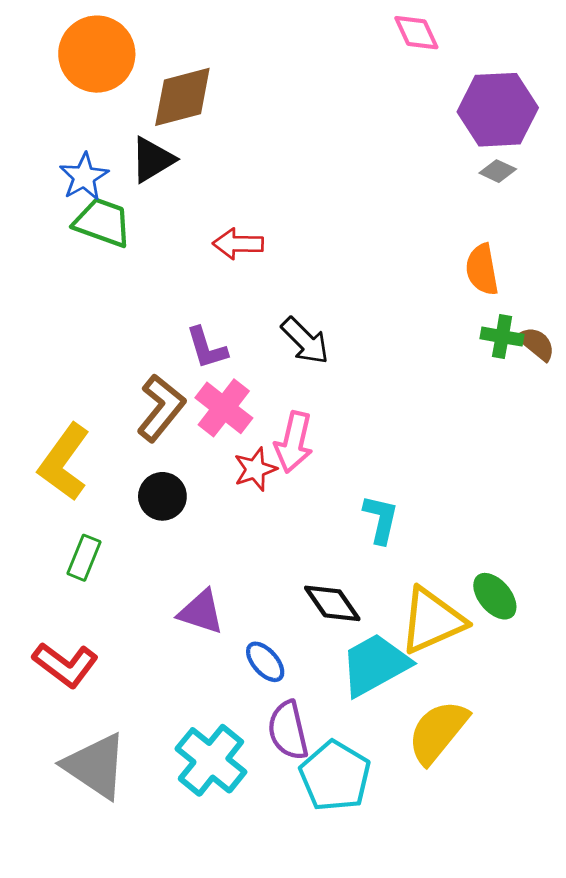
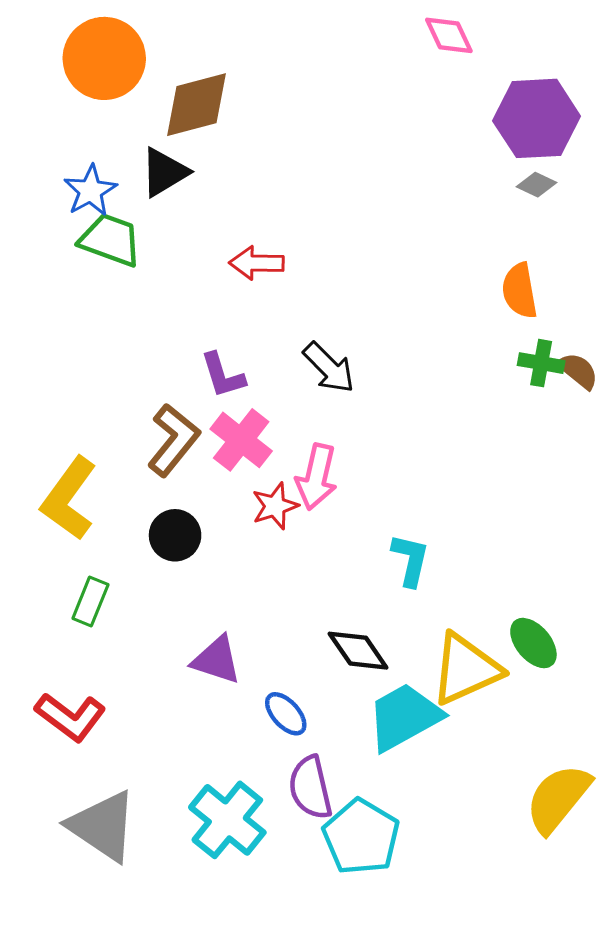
yellow semicircle: (438, 732) -> (558, 798), moved

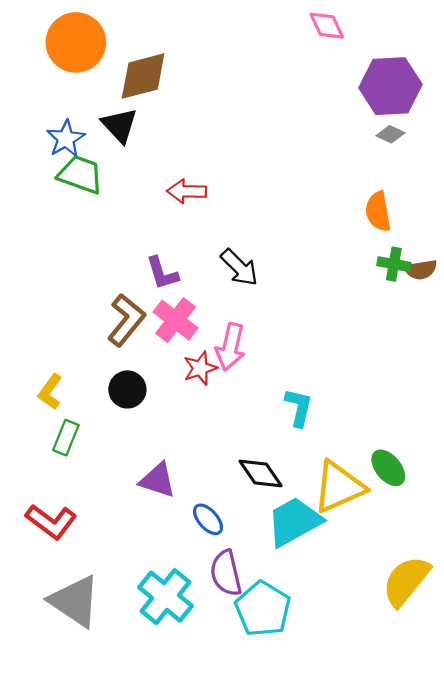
black triangle: (164, 172) -> (120, 125), turned -42
brown semicircle: (578, 371) -> (421, 270), turned 132
yellow L-shape: (69, 498) -> (50, 392), moved, size x0.6

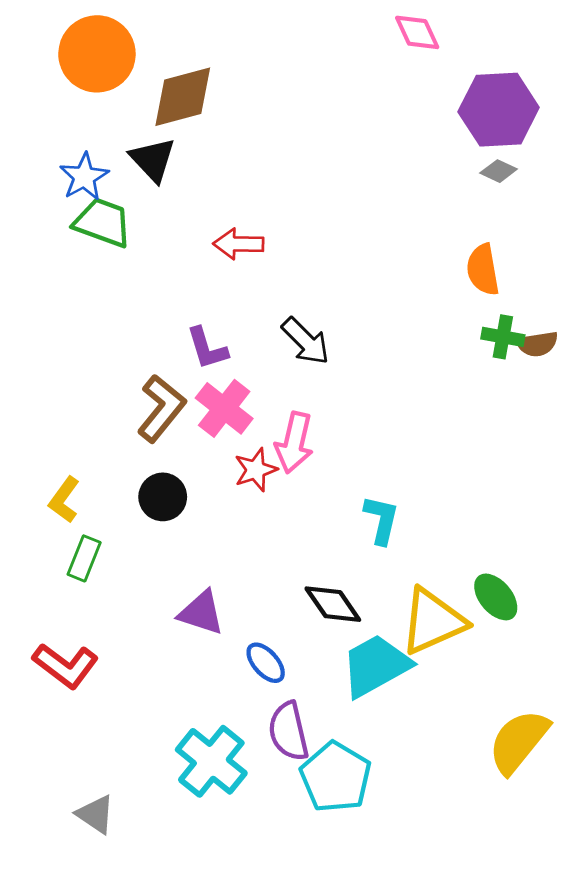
gray triangle: (75, 601) -> (96, 814), moved, size x0.6

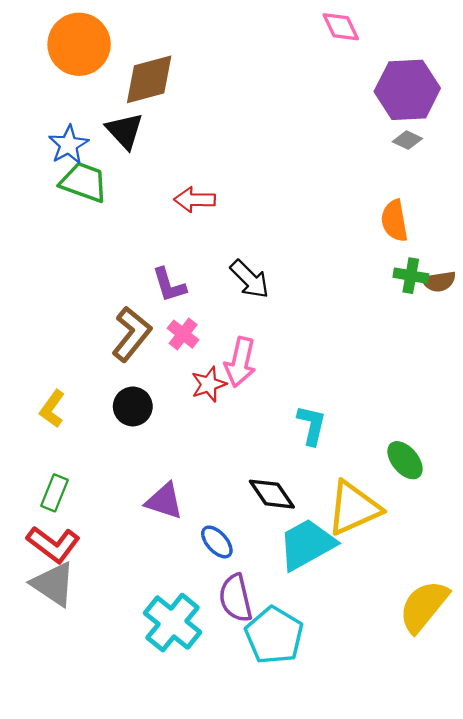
pink cross: (224, 408) -> (183, 334), size x0.7
green rectangle: (84, 558) -> (55, 493), moved
green ellipse: (496, 597) -> (405, 460), moved
gray triangle: (96, 814) -> (53, 584), moved, size x1.4

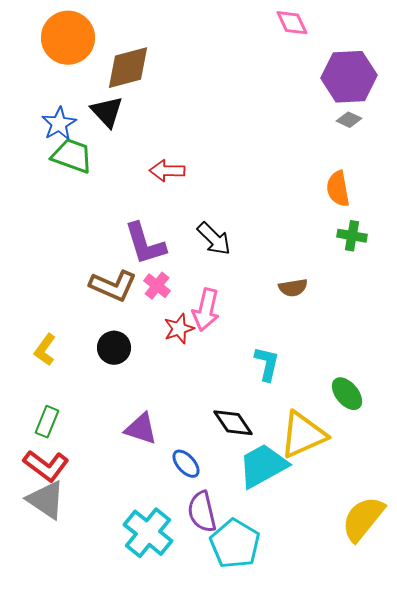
brown semicircle: (439, 281) -> (293, 288), moved
purple L-shape: (169, 285) -> (145, 244), size x1.4
brown L-shape: (132, 334) -> (113, 286), turned 75

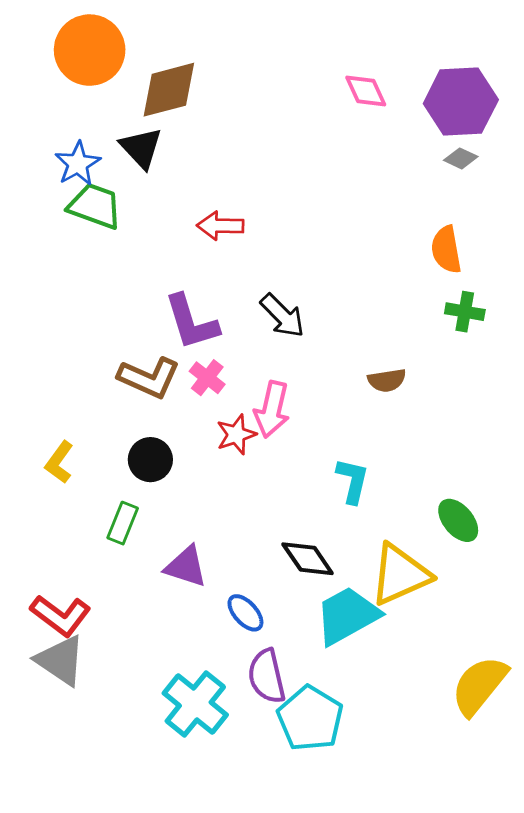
pink diamond: (292, 23) -> (366, 91), moved
green rectangle: (47, 422) -> (123, 523), moved

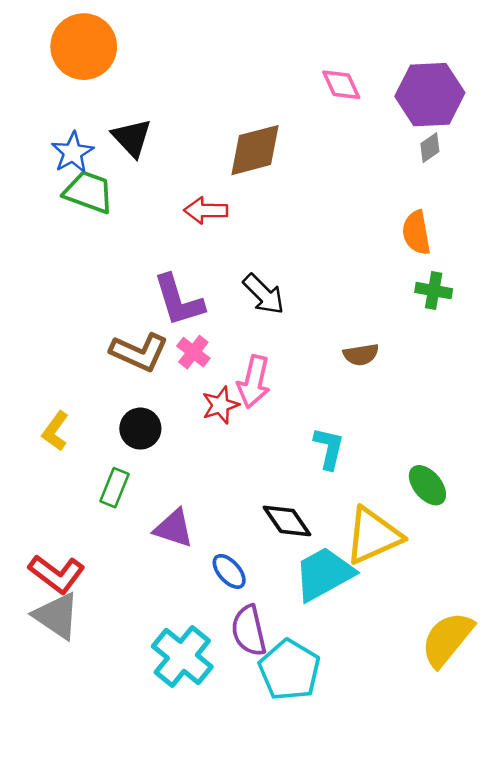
brown diamond: (169, 90) -> (255, 150), moved
gray diamond: (461, 158) -> (430, 148), turned -60

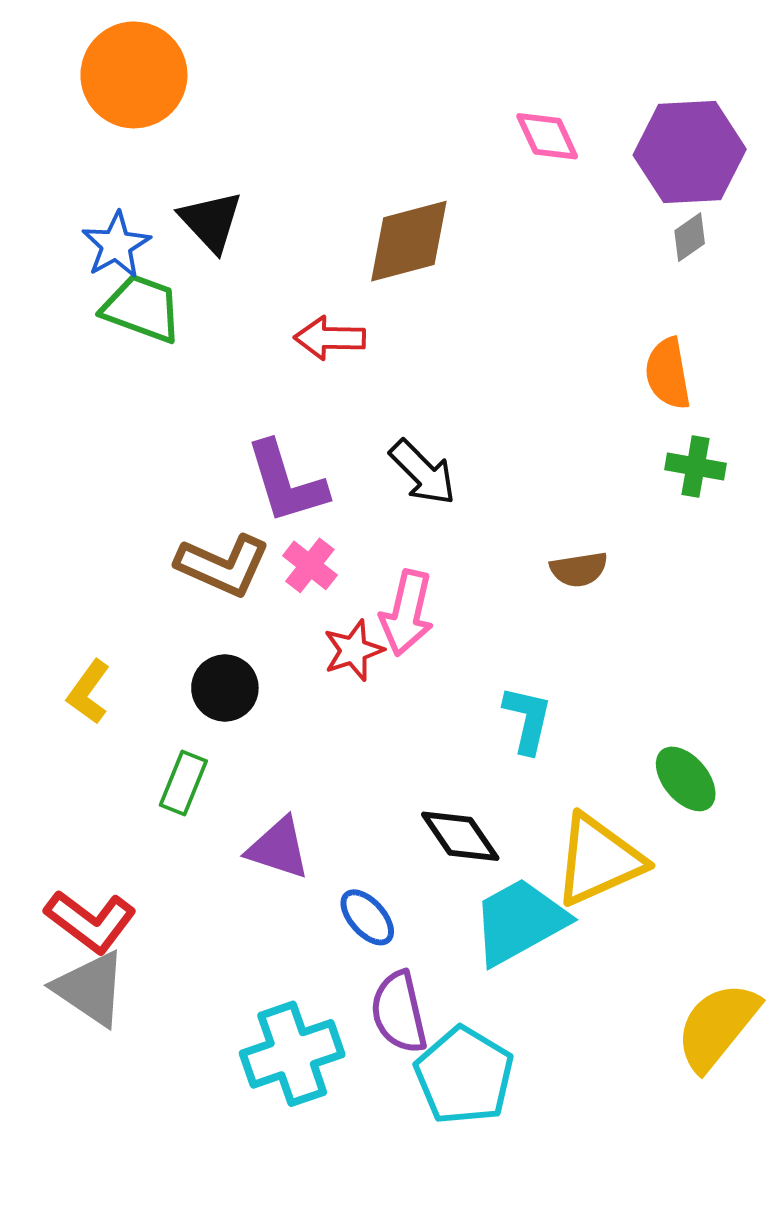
cyan cross: (182, 656) -> (292, 1054), turned 32

